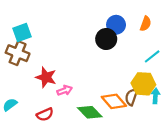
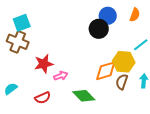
red star: (46, 77) -> (44, 64), turned -30
yellow hexagon: (143, 84) -> (124, 62), moved
orange diamond: (114, 101) -> (106, 71), moved, turned -65

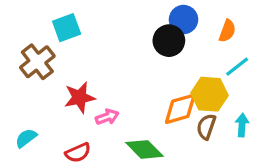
orange semicircle: (135, 15) -> (227, 31), moved
cyan square: (22, 23) -> (67, 28), moved
brown cross: (18, 42) -> (37, 62), turned 30

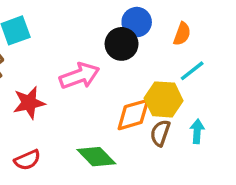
pink arrow: (107, 117) -> (79, 76), moved, size x1.6

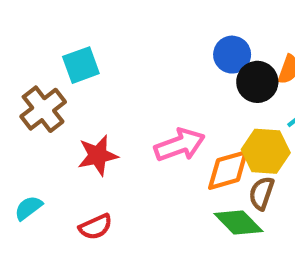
black circle: (122, 44) -> (257, 82), moved
pink arrow: (79, 76) -> (180, 145), moved
green diamond: (96, 157) -> (238, 223), moved

